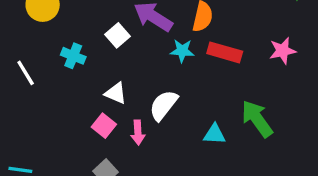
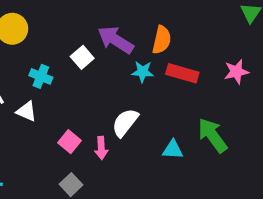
white triangle: (116, 93) -> (27, 111), moved

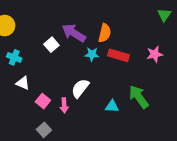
cyan cross: (41, 76) -> (14, 57), moved
white triangle: (27, 111) -> (23, 83), moved

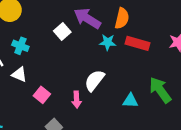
white triangle: (23, 83) -> (19, 74), moved
pink square: (43, 101) -> (42, 95), moved

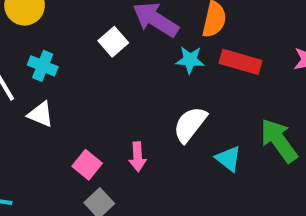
white semicircle: (94, 80) -> (190, 124), moved
pink square: (42, 95) -> (87, 165), moved
cyan triangle: (130, 101) -> (228, 159), turned 35

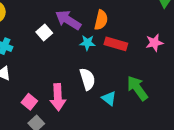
white semicircle: (190, 124) -> (87, 79), turned 125
pink arrow: (138, 157) -> (58, 97), size x1.6

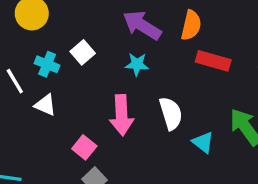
white square: (44, 32) -> (83, 52), moved
cyan star: (87, 43) -> (137, 64), moved
pink arrow: (58, 97) -> (122, 115), moved

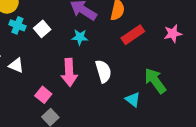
red rectangle: (213, 61) -> (133, 35), turned -50
cyan cross: (47, 64) -> (17, 25), moved
cyan triangle: (203, 142) -> (133, 99), moved

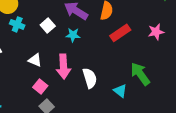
white square: (42, 29) -> (48, 25), moved
white triangle: (16, 65) -> (35, 60), moved
white semicircle: (103, 71) -> (90, 78), moved

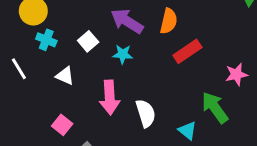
pink star: (156, 32) -> (236, 74), moved
white triangle: (35, 60) -> (65, 76), moved
pink square: (40, 87) -> (62, 125), moved

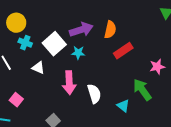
purple arrow: (127, 21) -> (81, 30), turned 130
white square: (88, 41) -> (54, 44), size x1.6
pink square: (62, 125) -> (16, 100), moved

